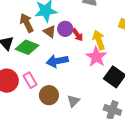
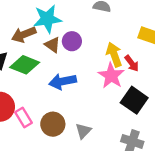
brown arrow: (27, 23) -> (24, 35), turned -84
red arrow: (77, 35) -> (132, 63), moved
pink rectangle: (30, 80) -> (24, 118), moved

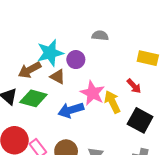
purple circle: (72, 41) -> (76, 60), moved
yellow arrow: (114, 55) -> (112, 102), moved
pink star: (111, 76) -> (93, 93), moved

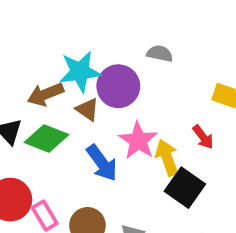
purple circle: (76, 60) -> (118, 86), size x1.5
blue arrow: (71, 110) -> (102, 163), turned -115
black square: (140, 120) -> (185, 188), moved

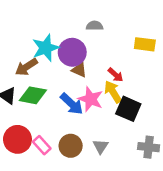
brown triangle: (87, 109) -> (79, 70), moved
red arrow: (203, 137) -> (115, 75), moved
pink star: (138, 141) -> (91, 99), moved

